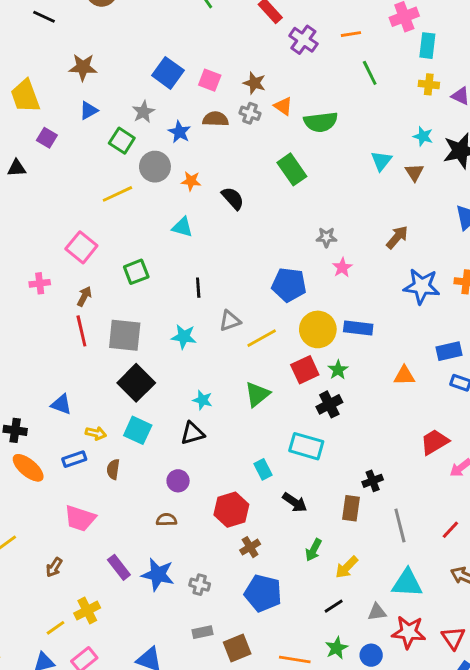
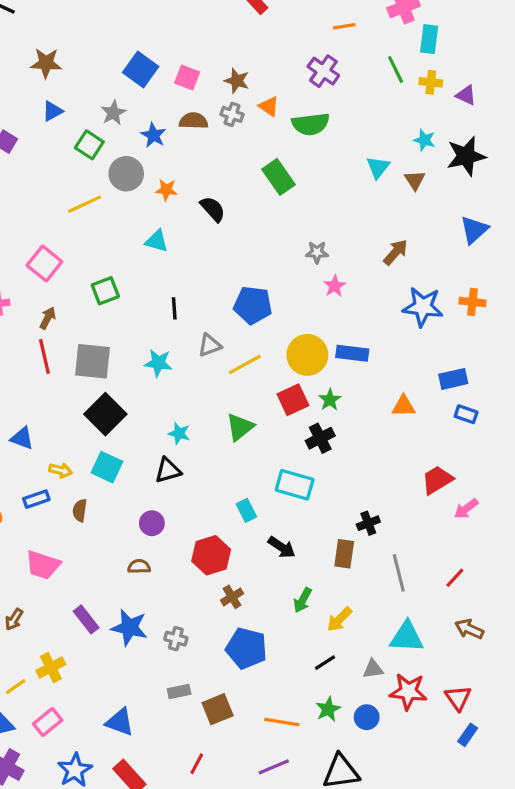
purple cross: (303, 40) -> (323, 71), moved
green line: (370, 73) -> (396, 69), moved
blue pentagon: (289, 285) -> (253, 305), moved

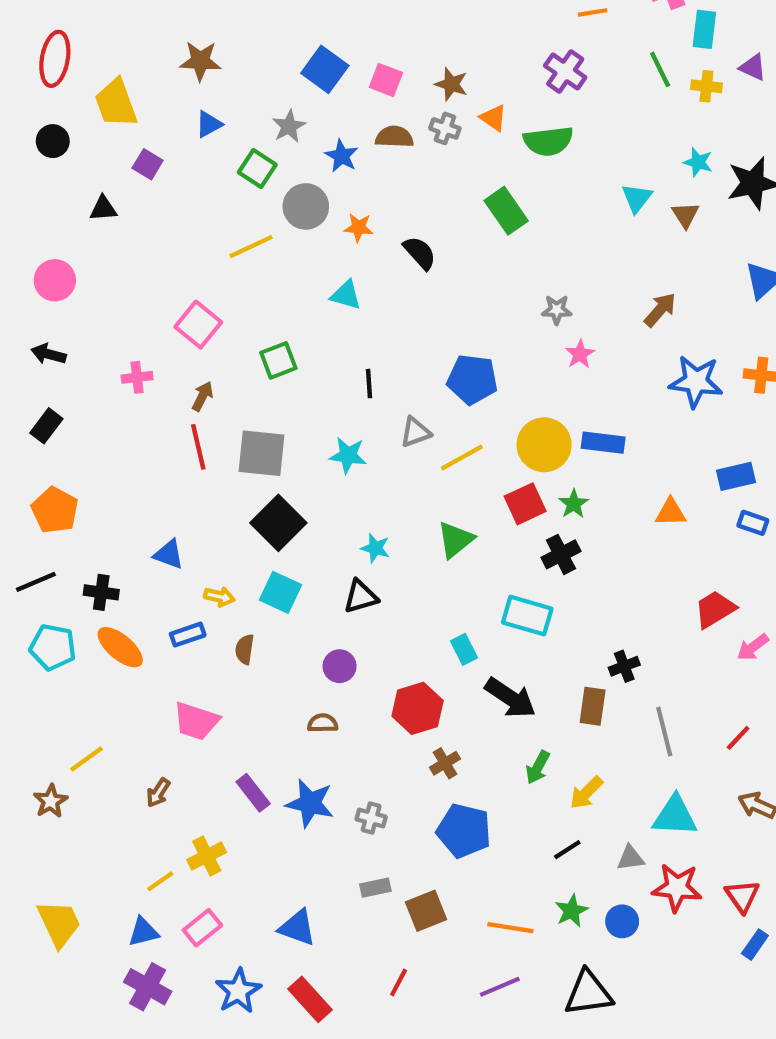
purple triangle: (466, 95) -> (753, 67), moved
black arrow: (282, 547) -> (510, 698), size x1.4

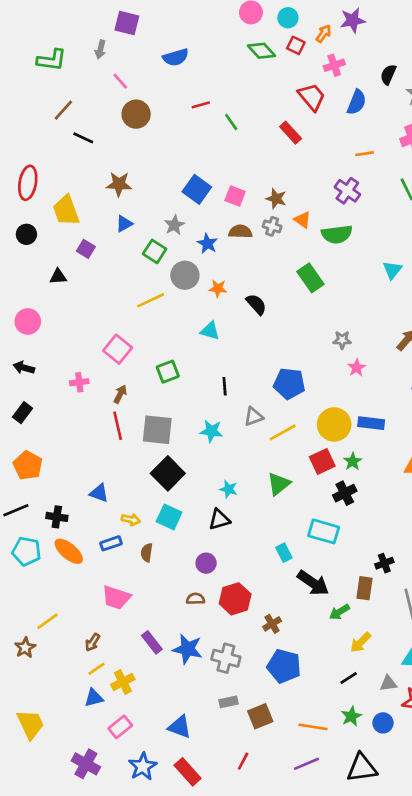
red hexagon: (418, 708) -> (235, 599), moved
green arrow: (538, 767) -> (339, 612), moved, turned 30
gray cross: (371, 818) -> (226, 658), size x1.5
yellow line: (160, 881) -> (96, 669), moved
blue triangle: (143, 932) -> (94, 698), moved

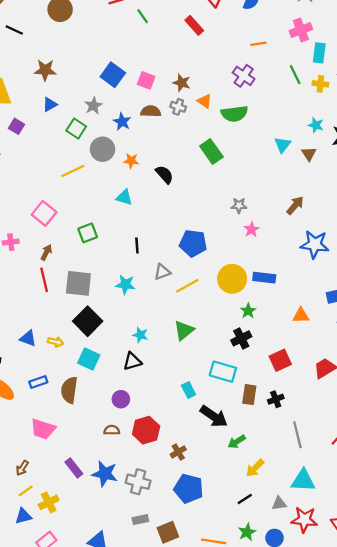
red square: (322, 461) -> (280, 360), moved
yellow arrow: (131, 520) -> (56, 342), moved
brown semicircle: (147, 553) -> (69, 390), size x1.6
brown rectangle: (365, 588) -> (249, 395), moved

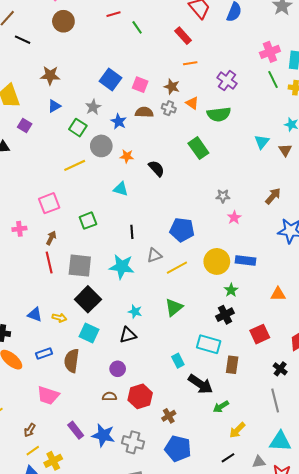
pink cross: (301, 30) -> (270, 52), moved
orange line: (258, 44) -> (190, 63), moved
pink square: (44, 213) -> (49, 203), turned 30
cyan star: (125, 285) -> (122, 267), size x1.4
black cross: (276, 399) -> (280, 369), moved, turned -32

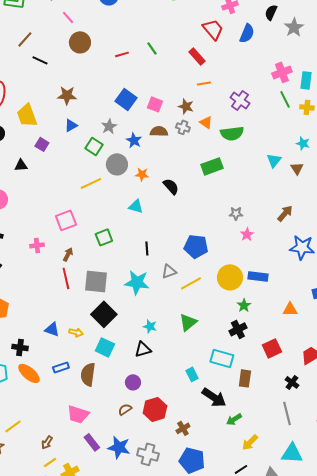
red line: (114, 14) -> (122, 54), moved
green rectangle: (198, 148) -> (212, 166), turned -75
pink trapezoid: (48, 395) -> (78, 414), moved
brown semicircle: (109, 396) -> (125, 409), turned -32

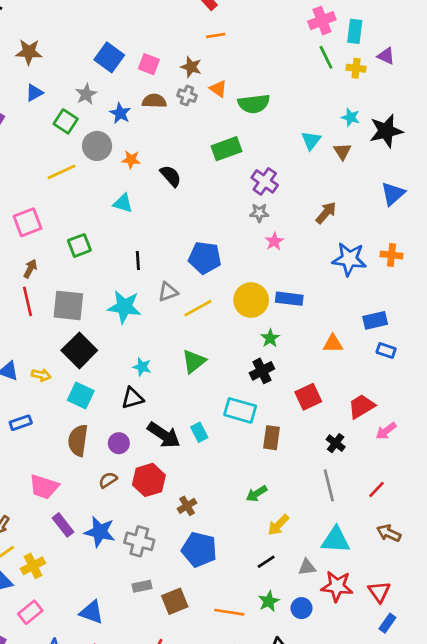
purple cross: (240, 100) -> (265, 181), moved
brown semicircle: (88, 374) -> (78, 440), moved
black arrow: (214, 397) -> (164, 435), moved

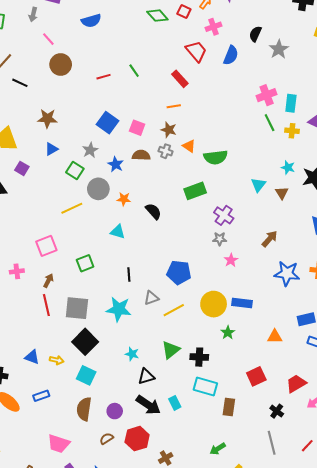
orange line: (216, 36) -> (174, 106), moved
black cross: (262, 371) -> (199, 357), moved, turned 30
black triangle: (132, 398) -> (146, 376), moved

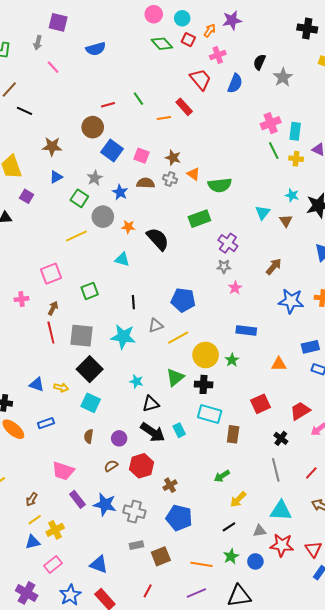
brown circle: (61, 65) -> (93, 127), moved
orange line: (174, 106) -> (164, 118), moved
black semicircle: (153, 211) -> (158, 239), size x1.4
yellow circle: (214, 304) -> (206, 355), moved
brown semicircle: (84, 409) -> (89, 436), size x0.6

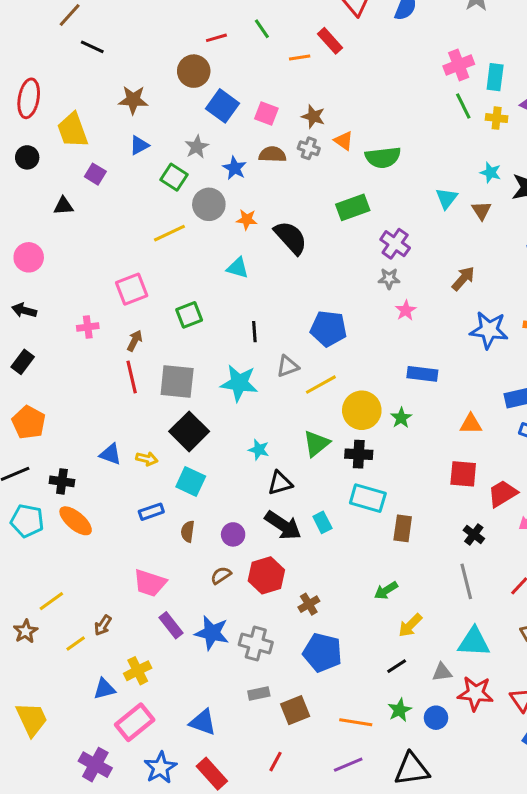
red square: (260, 404) -> (463, 474), moved, turned 30
blue rectangle: (46, 423) -> (151, 512), moved
yellow line: (35, 520) -> (76, 643), moved
pink rectangle: (53, 564) -> (135, 722), size x1.4

